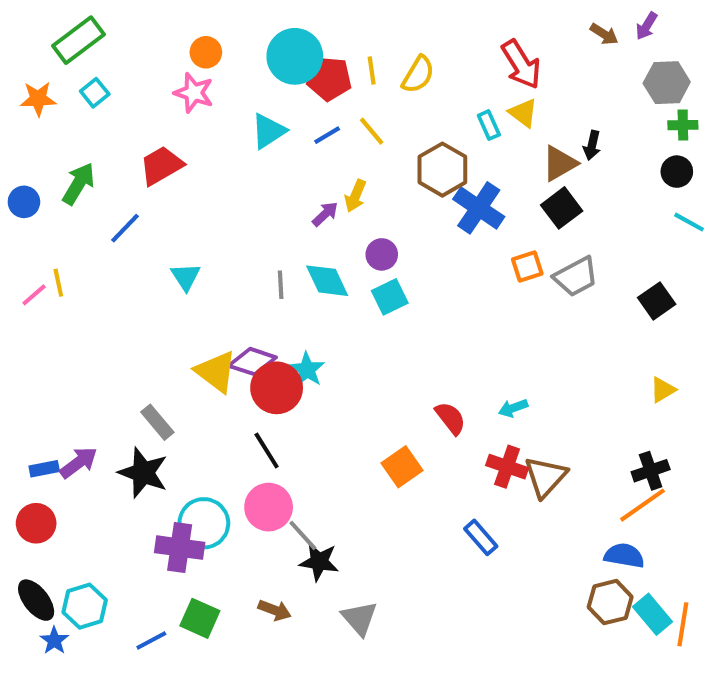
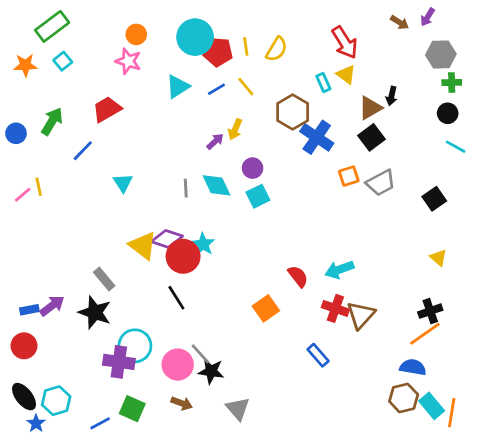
yellow triangle: (663, 390) -> (438, 258), turned -48
cyan arrow: (513, 408) -> (339, 270), size x1.5
pink circle: (269, 507) -> (178, 365), moved

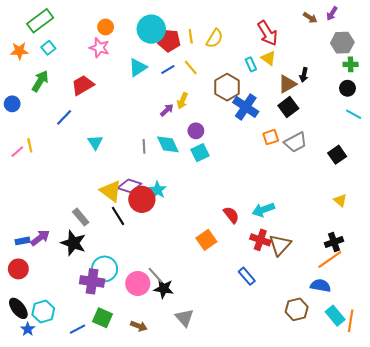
green arrow: (52, 121) -> (40, 81), moved
black line: (176, 298) -> (118, 216), moved
brown hexagon: (404, 398) -> (297, 309), moved
brown arrow: (182, 403) -> (139, 326), moved

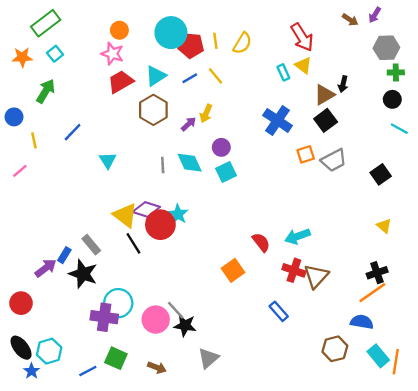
red trapezoid: (83, 85) -> (121, 82), moved
brown hexagon: (227, 87) -> (153, 110), moved
yellow line: (30, 145) -> (34, 140), moved
blue rectangle: (23, 241) -> (64, 255), moved, turned -48
gray triangle: (184, 318) -> (208, 358), turned 30

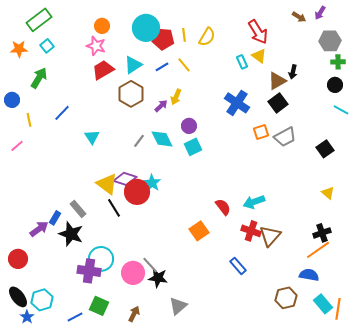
gray line: (163, 165) -> (139, 141), turned 40
brown arrow: (157, 368) -> (134, 314), turned -84

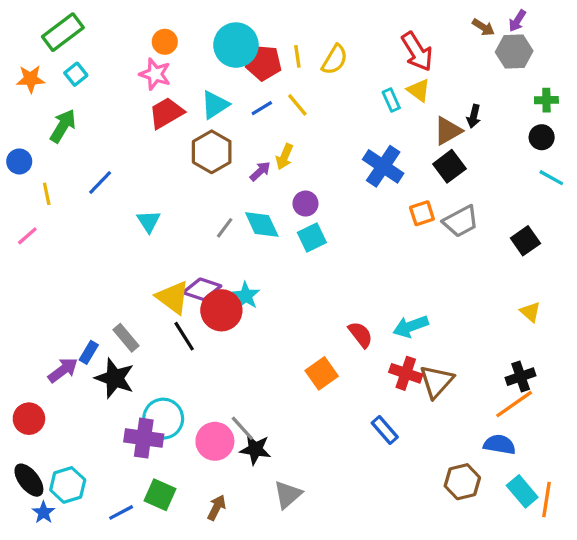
gray hexagon: (330, 41) -> (514, 52), moved

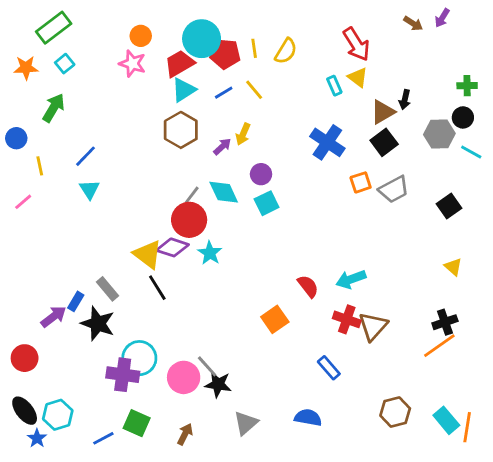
gray hexagon: (514, 52) -> (439, 134), moved
red trapezoid: (166, 113) -> (179, 64), moved
cyan triangle: (149, 221) -> (90, 189), moved
red circle: (221, 310) -> (189, 220), moved
blue semicircle: (500, 445) -> (308, 418), moved

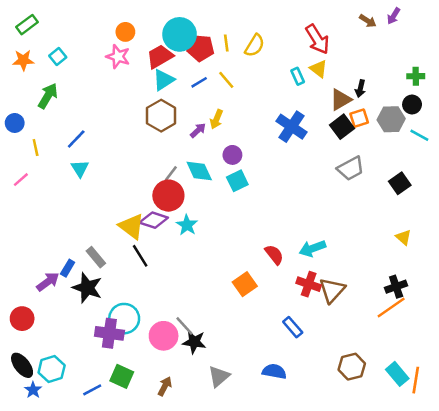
green rectangle: (54, 28) -> (27, 25), moved, size x0.7
orange square: (361, 182) -> (359, 118), moved

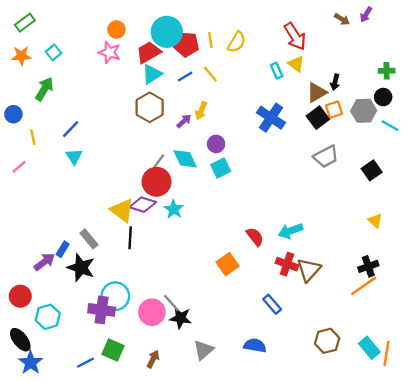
black line: (140, 256) -> (130, 238), turned 35
cyan hexagon: (52, 369) -> (48, 317), moved
blue star: (33, 390) -> (31, 363), size x1.5

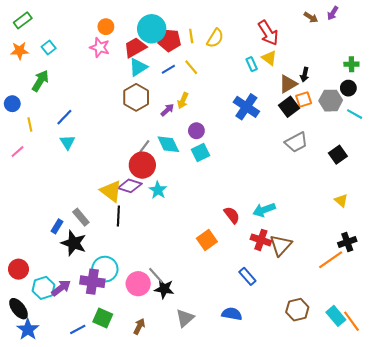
purple arrow: (44, 262) -> (61, 288), moved
black cross: (368, 266) -> (347, 242), moved
orange line: (387, 353) -> (351, 321), turned -45

